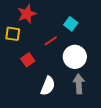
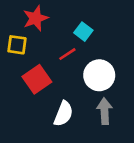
cyan square: (71, 24) -> (83, 32), moved
red square: (28, 60) -> (37, 79), size x1.5

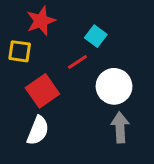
white semicircle: (63, 114) -> (38, 131), moved

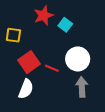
red star: (41, 21) -> (43, 15), moved
red line: (77, 62) -> (52, 68), moved, turned 56

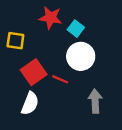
red star: (43, 15) -> (50, 18), turned 30
white circle: (78, 59) -> (81, 56), moved

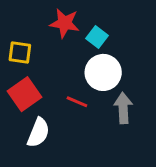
red square: (34, 72) -> (24, 94), moved
gray arrow: (95, 101) -> (123, 108), moved

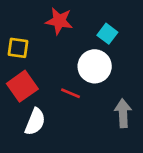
cyan square: (97, 37) -> (107, 34), moved
gray arrow: (123, 108) -> (123, 113), moved

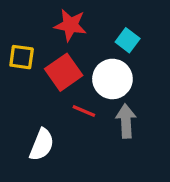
red square: (22, 86) -> (64, 72), moved
gray arrow: (123, 113) -> (126, 121), moved

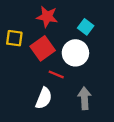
gray arrow: (126, 121) -> (85, 98), moved
white semicircle: (42, 145) -> (44, 98), moved

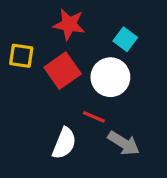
red line: (56, 74) -> (94, 117), moved
gray arrow: (85, 98) -> (124, 143), turned 125

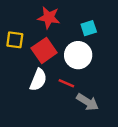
cyan square: (125, 39) -> (89, 28), turned 35
white semicircle: (64, 143) -> (38, 80), moved

